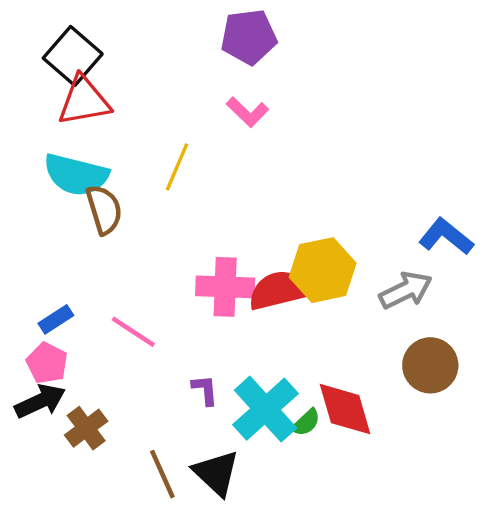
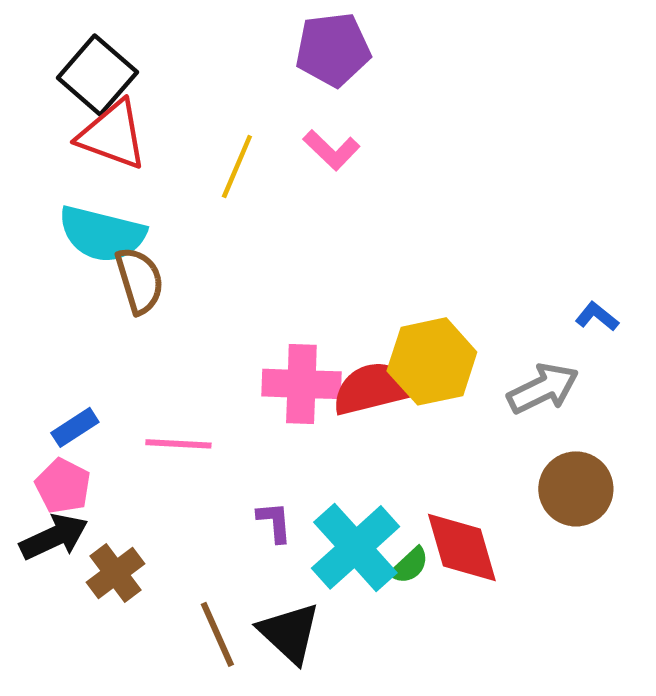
red triangle: (84, 101) -> (112, 135), turned 30
yellow line: (177, 167) -> (237, 166), moved
blue L-shape: (446, 236) -> (597, 316), size x0.6
pink line: (133, 332) -> (178, 444), turned -30

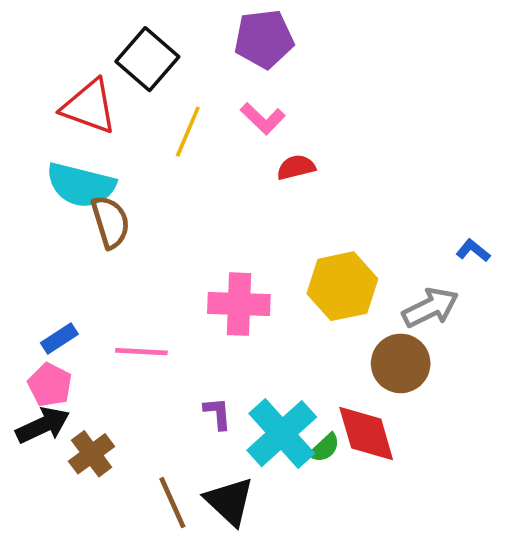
black square: (97, 75) -> (147, 59), moved
red semicircle: (373, 388) -> (296, 167), moved, size x0.6
brown circle: (576, 489) -> (401, 363), moved

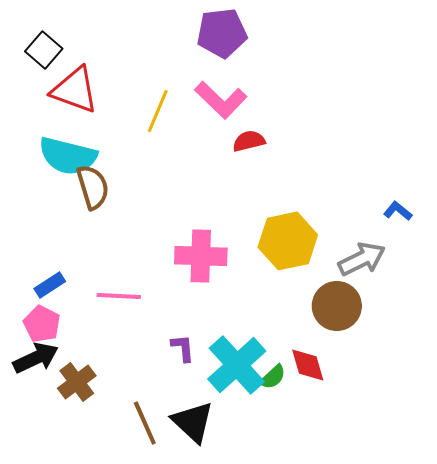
black square: (147, 59) -> (44, 50), moved, size x0.7
pink L-shape: (263, 119) -> (221, 100), size x1.4
red diamond: (366, 434) -> (308, 365), size x0.7

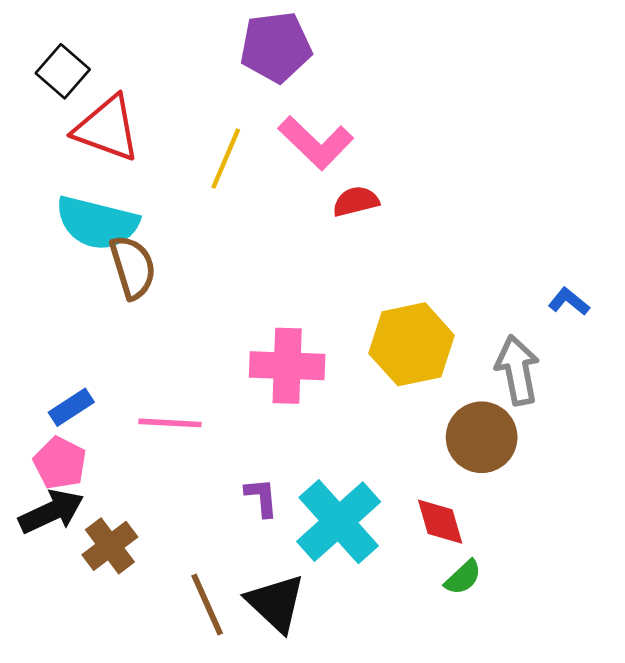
purple pentagon: (222, 33) -> (276, 47), moved
gray arrow: (362, 259) -> (517, 370), turned -75
green semicircle: (273, 377) -> (463, 577), moved

